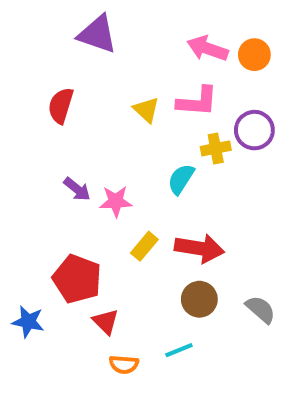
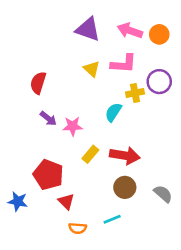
purple triangle: (97, 34) -> (88, 29), moved
red semicircle: (61, 106) -> (38, 83), moved

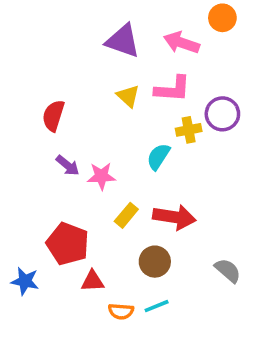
orange circle: (159, 34) -> (222, 18), moved
brown circle: (125, 187) -> (155, 262), moved
red triangle: (66, 201) -> (93, 281), turned -48
orange semicircle: (78, 228) -> (121, 311), moved

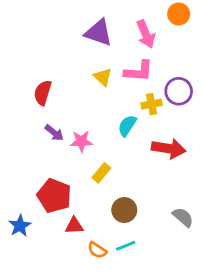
pink arrow: (182, 43) -> (146, 34), turned -132
red arrow: (174, 217) -> (169, 148), moved
blue star: (25, 281) -> (20, 226), turned 30
orange semicircle: (121, 311) -> (97, 250), turned 30

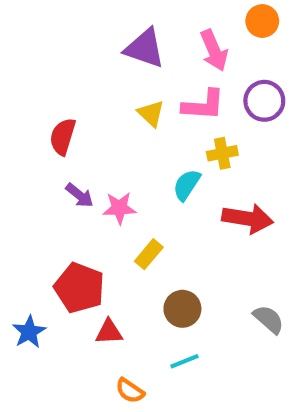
purple circle: (179, 91) -> (264, 101), moved
orange semicircle: (97, 250) -> (130, 391), moved

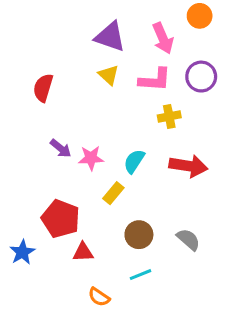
yellow triangle: (151, 113) -> (109, 75), moved
red semicircle: (63, 137) -> (43, 88), moved
cyan semicircle: (187, 185) -> (134, 161), moved
gray semicircle: (269, 319) -> (188, 239), moved

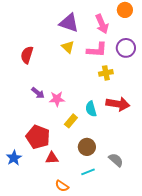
cyan semicircle: (134, 161) -> (91, 109), moved, turned -49
gray semicircle: (188, 239) -> (116, 160), moved

